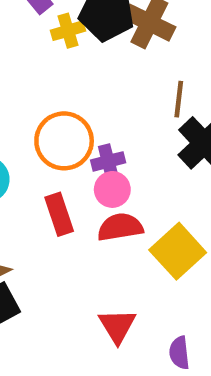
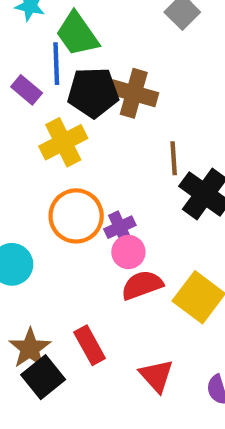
yellow cross: (68, 31) -> (63, 142), moved, size x1.5
red rectangle: (59, 214) -> (90, 345), moved

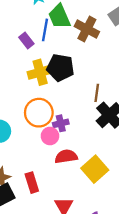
black pentagon: (93, 93) -> (60, 68), moved
brown cross: (134, 93) -> (87, 29), moved
pink circle: (128, 252) -> (50, 136), moved

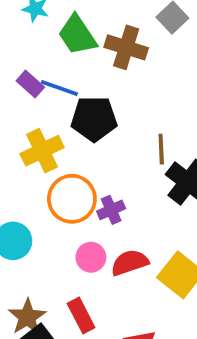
blue line: (45, 30) -> (59, 88), moved, turned -70
yellow cross: (40, 72) -> (42, 151), moved
pink circle: (50, 136) -> (91, 257), moved

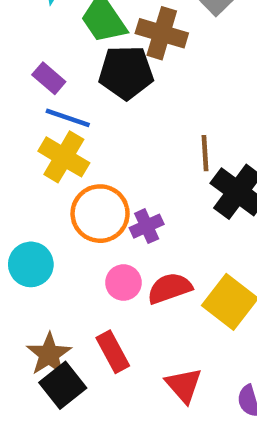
blue line: (59, 88) -> (68, 118), moved
black pentagon: (94, 119) -> (126, 72), moved
yellow cross: (42, 151) -> (64, 157), turned -33

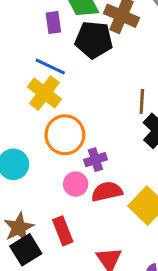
purple rectangle: (49, 78) -> (53, 23), moved, turned 35
purple cross: (147, 226) -> (95, 160), moved

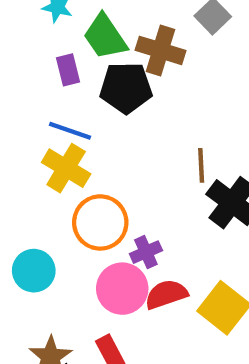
pink circle: (76, 184) -> (122, 289), size x1.5

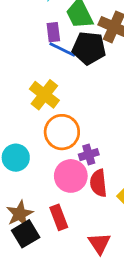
blue line: (70, 131) -> (62, 49), moved
red semicircle: (166, 294) -> (98, 183), turned -84

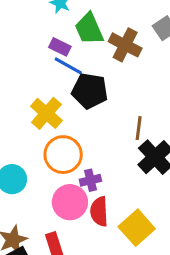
purple rectangle: (53, 32) -> (60, 47), turned -60
black pentagon: (89, 48) -> (90, 91), moved

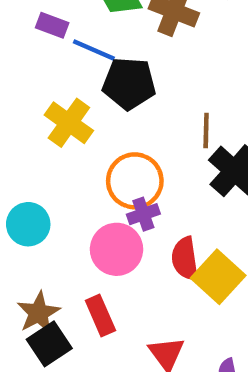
purple rectangle: (60, 47) -> (52, 25), moved
orange circle: (63, 155) -> (135, 181), moved
red semicircle: (99, 211) -> (185, 259), moved

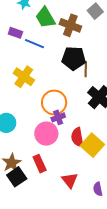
black pentagon: (129, 83) -> (74, 58), moved
brown line: (206, 131) -> (86, 69), moved

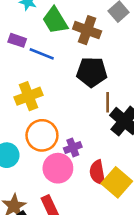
brown line: (86, 69) -> (108, 102), moved
yellow cross: (24, 77) -> (28, 96), turned 35
orange circle: (54, 102) -> (42, 135), moved

